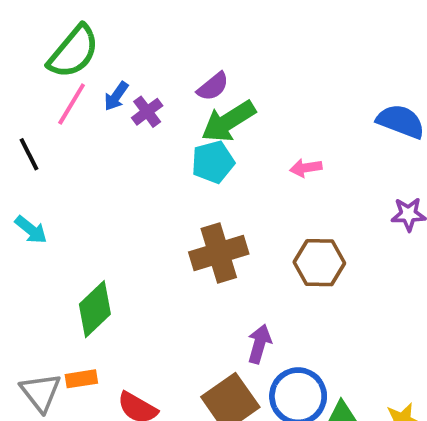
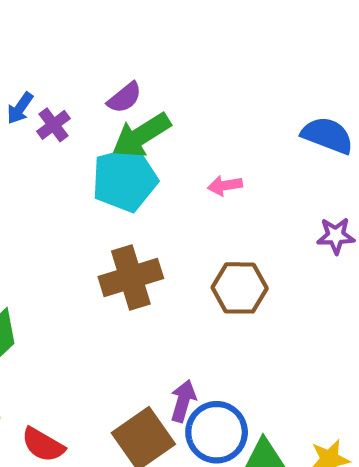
cyan pentagon: (213, 162) -> (125, 179), size x1.4
purple arrow: (259, 344) -> (183, 401), moved

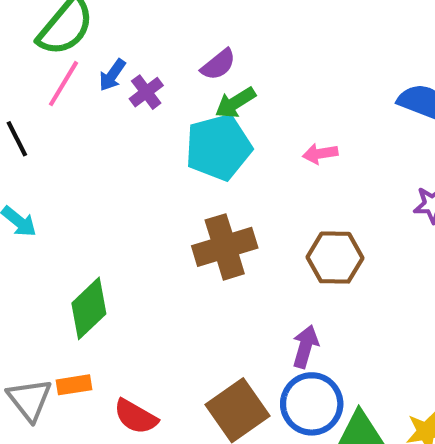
green arrow: (141, 135) -> (235, 103), size x0.7
purple arrow: (183, 401) -> (305, 347), moved

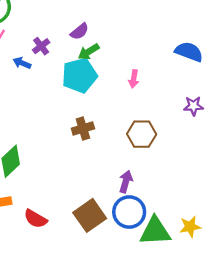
blue arrow: (112, 75) -> (22, 63), moved, turned 78
pink arrow: (320, 154) -> (134, 79), turned -72
brown cross: (225, 247) -> (83, 128), size x0.7

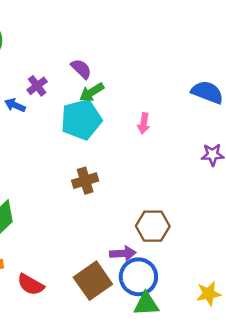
purple semicircle: (80, 31) -> (81, 69), turned -96
brown hexagon: (142, 134) -> (153, 226), moved
purple arrow: (126, 182) -> (123, 253), moved, turned 70
green triangle: (155, 231) -> (146, 304), moved, size x0.7

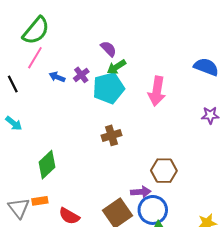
purple cross: (37, 86) -> (81, 75), moved
pink arrow: (144, 123) -> (157, 91), size x1.8

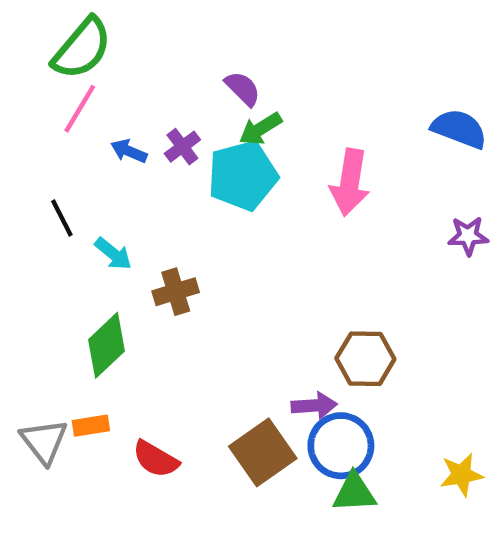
black line: (13, 84) -> (62, 218), moved
cyan arrow: (14, 123) -> (113, 254), moved
brown cross: (111, 135) -> (176, 292), moved

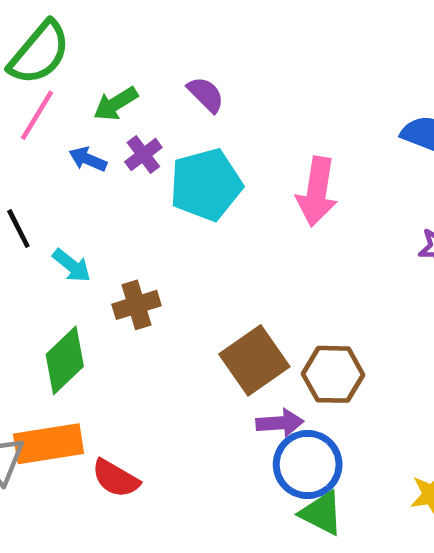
green arrow: (261, 129) -> (116, 104), moved
orange rectangle: (91, 426) -> (49, 444), size x1.8
brown square: (263, 452) -> (254, 360), moved
green triangle: (354, 493) -> (321, 513), turned 30

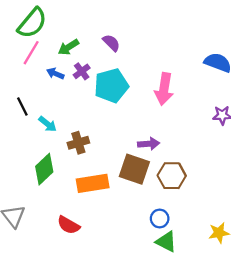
brown square: (254, 360) -> (134, 169), turned -36
purple arrow: (280, 423) -> (149, 144), moved
orange rectangle: (49, 444) -> (93, 183), moved
blue circle: (308, 465) -> (160, 219), size x0.6

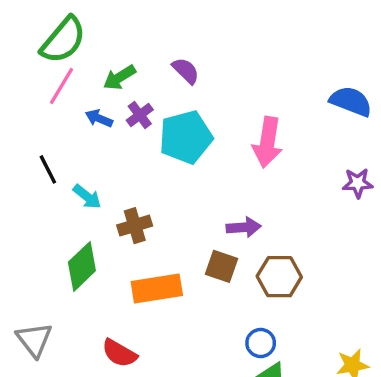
brown square: (134, 169) -> (221, 266), size x0.7

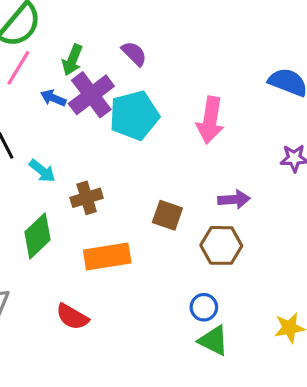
green arrow: (119, 78) -> (72, 60), turned -36
purple cross: (140, 115) -> (91, 95), size x1.8
purple arrow: (244, 227) -> (234, 199), moved
brown square: (221, 266) -> (167, 215), moved

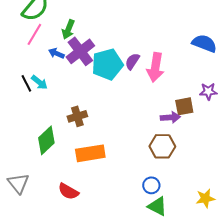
purple semicircle: (134, 54) -> (132, 61), moved, turned -102
cyan arrow: (42, 171) -> (39, 82), moved
brown square: (167, 215) -> (184, 106), moved, turned -30

